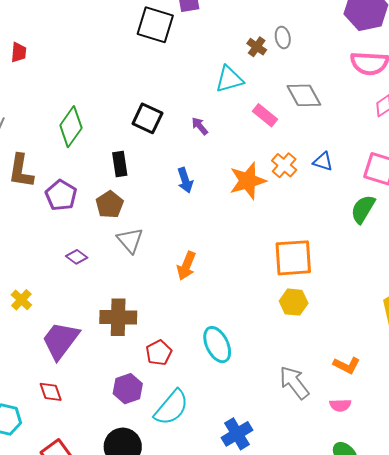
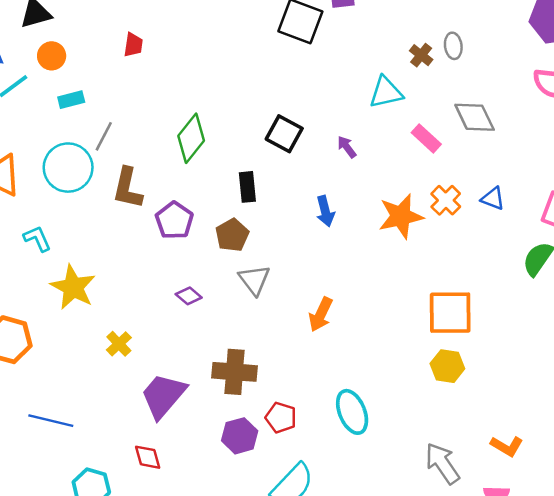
red pentagon: (159, 353) -> (281, 418), turned -30
purple hexagon: (128, 389) -> (240, 436), moved

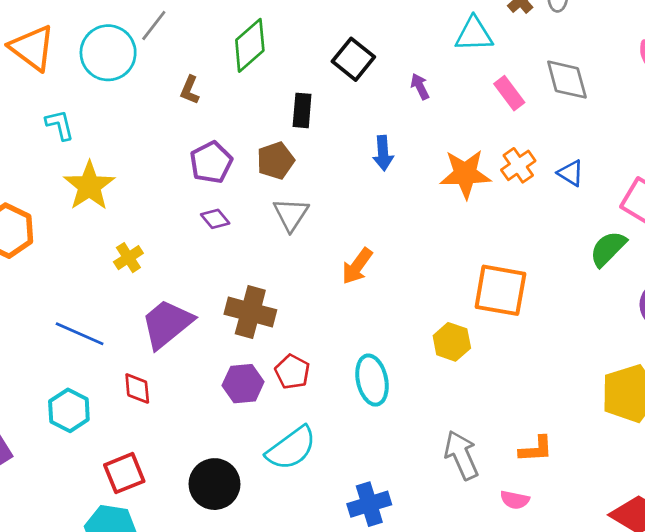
brown L-shape: (128, 188) -> (190, 90), moved, size x0.6
purple pentagon: (174, 220) -> (211, 162), moved
yellow hexagon: (447, 366) -> (452, 342), moved
blue line: (51, 421) -> (80, 334), moved
orange L-shape: (507, 446) -> (536, 449), turned -44

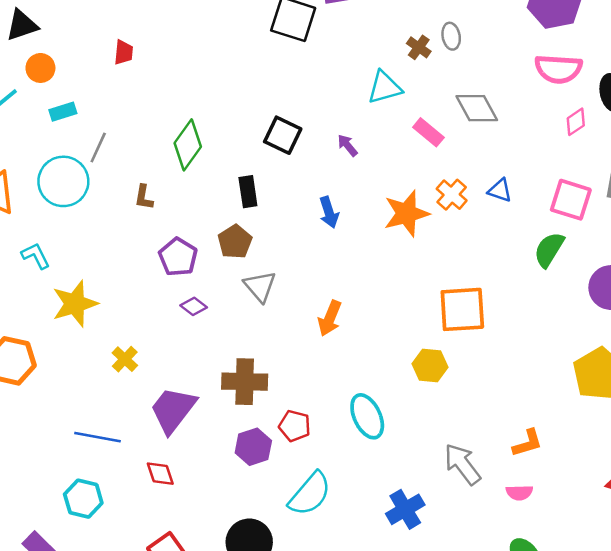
yellow star: (89, 186) -> (75, 304), turned 30
cyan hexagon: (69, 410) -> (83, 499), moved
blue cross: (369, 504) -> (405, 509), moved

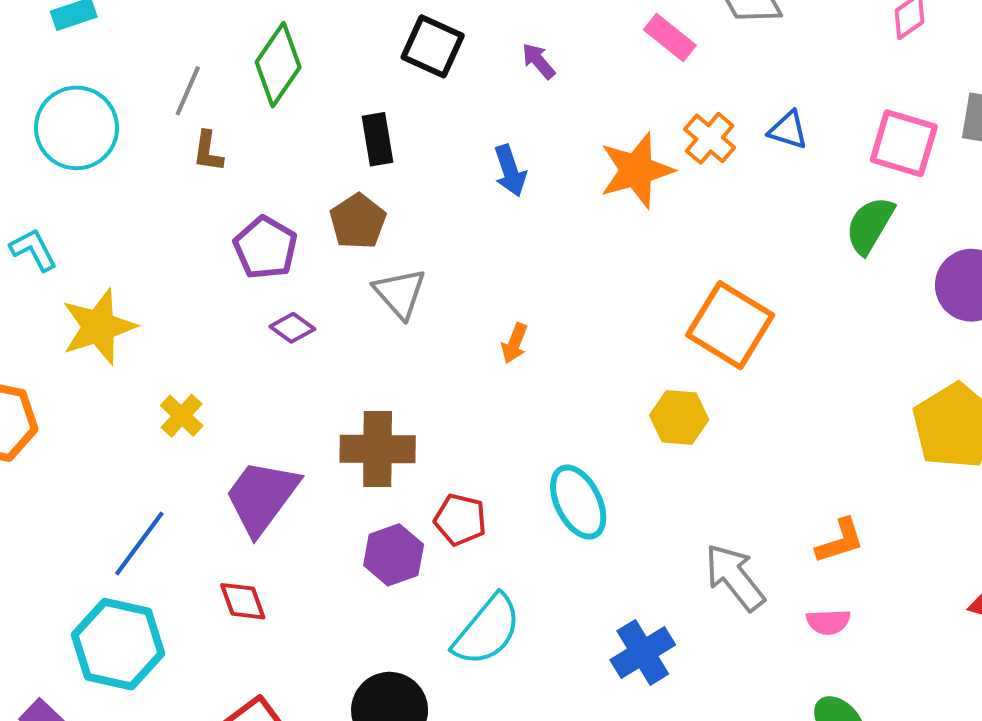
gray line: (98, 148) -> (188, 91), moved
orange square: (462, 309) -> (730, 325), turned 36
orange arrow: (330, 318) -> (514, 343), size x0.7
blue line: (97, 437) -> (139, 543), turned -63
cyan hexagon: (83, 499) -> (118, 644), size x1.4

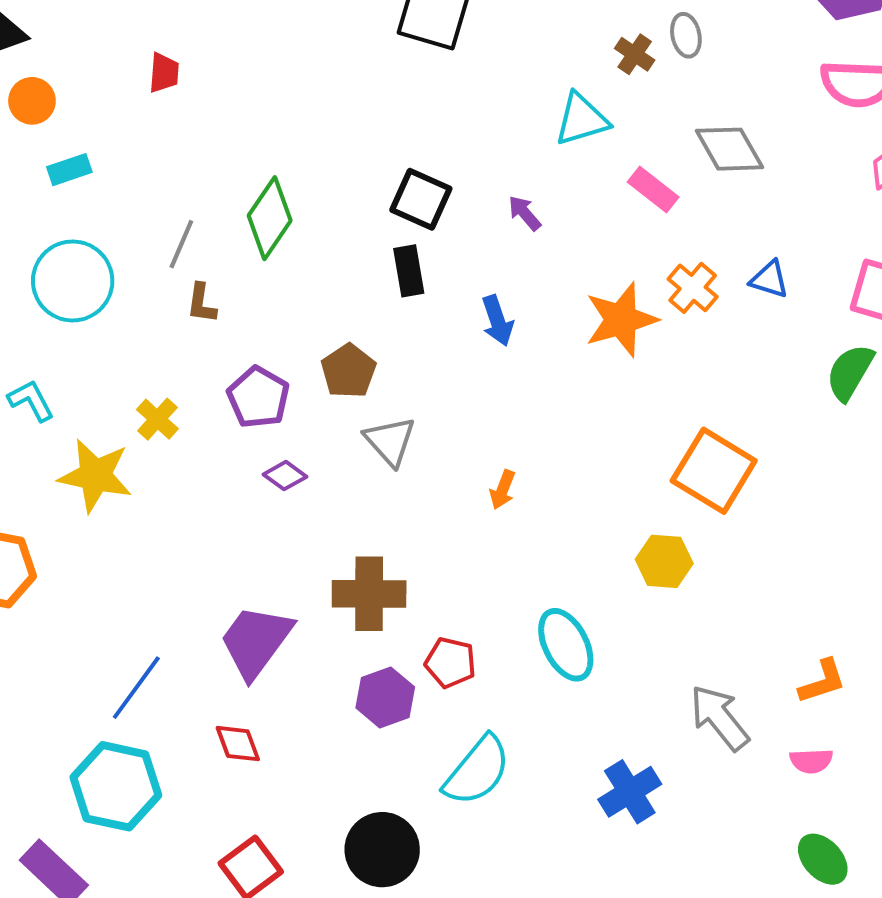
black rectangle: (378, 139) -> (409, 271), moved
yellow star: (99, 327) -> (95, 476), turned 30
yellow cross: (182, 416) -> (157, 419), moved

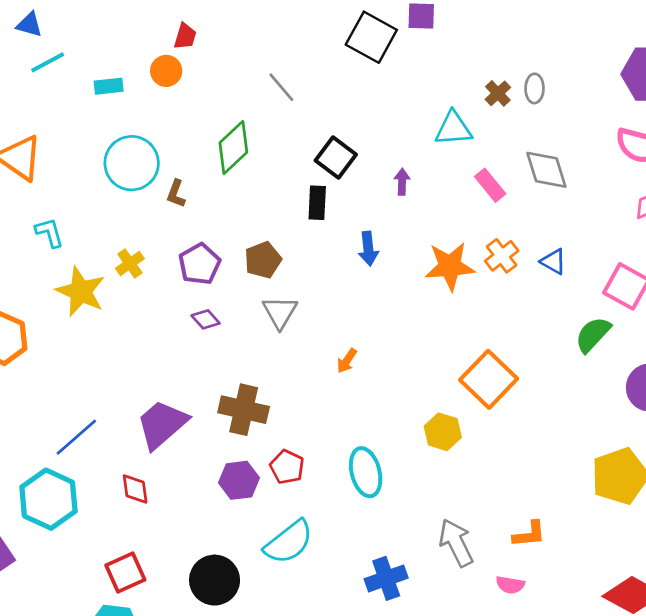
orange circle: (32, 101) -> (166, 71), moved
purple arrow: (525, 213) -> (402, 182), turned 30
gray line: (181, 244) -> (281, 87), moved, turned -76
cyan circle: (73, 281) -> (132, 163), moved

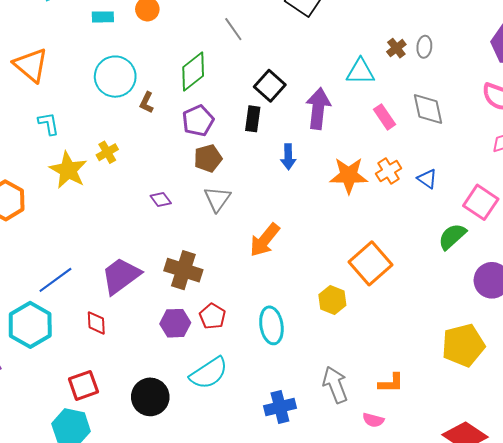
purple arrow: (402, 182) -> (318, 109), size x2.0
purple pentagon: (200, 264) -> (198, 121), moved
orange arrow: (347, 361) -> (265, 240), size x1.8

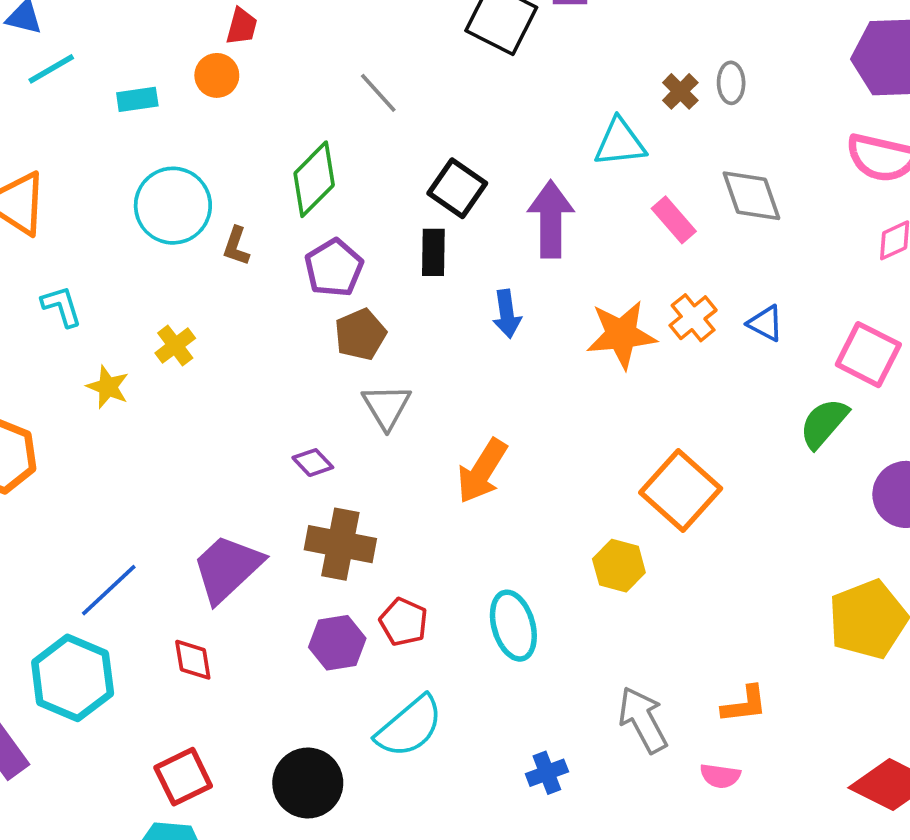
yellow star: (68, 170) -> (108, 387), size x0.6
purple diamond: (161, 199) -> (313, 463), moved
blue cross: (280, 407) -> (547, 773), size x0.7

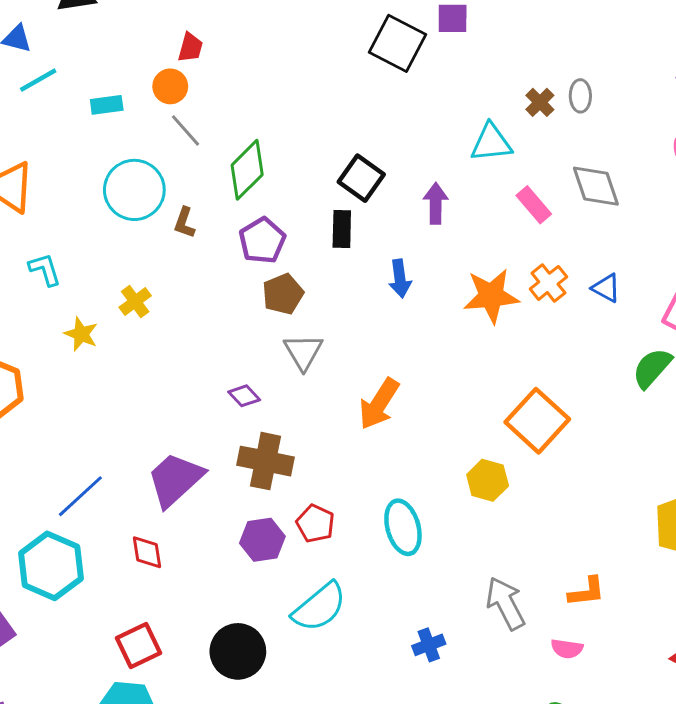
gray line: (378, 93) -> (185, 130), moved
purple arrow: (551, 219) -> (436, 203), size x0.7

